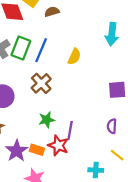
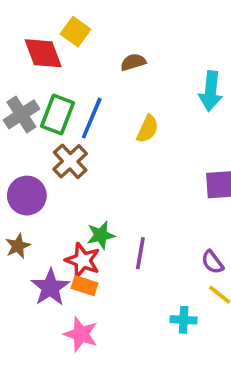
brown semicircle: (52, 12) -> (133, 62), moved
brown cross: (41, 83) -> (70, 161), moved
purple semicircle: (112, 126) -> (212, 262), moved, turned -40
red star: (58, 145) -> (83, 260), moved

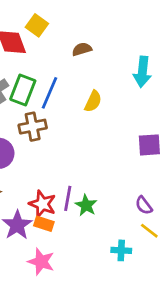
brown cross: (70, 161) -> (33, 127), turned 32
green star: (101, 235) -> (86, 205), moved, turned -30
purple line: (140, 253) -> (68, 198), moved

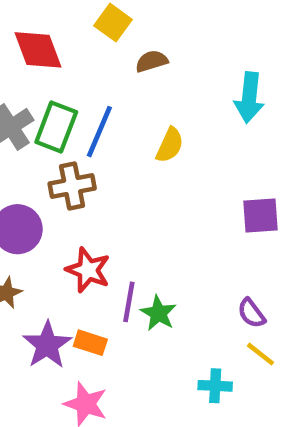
yellow square: (37, 25) -> (113, 23), moved
red star: (42, 204) -> (88, 270), moved

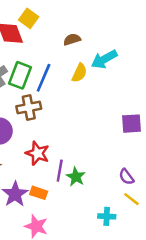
yellow square: (113, 23) -> (29, 18), moved
cyan arrow: (249, 97) -> (104, 59), moved, turned 55
yellow semicircle: (170, 145) -> (79, 73), moved

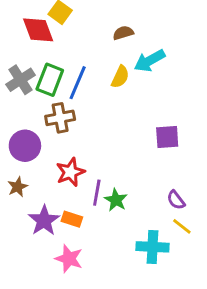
brown semicircle: (72, 39) -> (123, 33), moved
purple square: (131, 124) -> (167, 137), moved
red star: (37, 153) -> (70, 172), turned 30
cyan cross: (107, 216) -> (152, 247), size x1.5

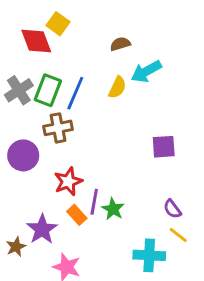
brown star: (18, 187) -> (16, 247), moved
orange rectangle: (72, 219) -> (77, 215), moved, turned 30

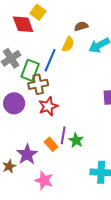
yellow semicircle: (117, 87) -> (68, 44), moved
green rectangle: (48, 90) -> (30, 70), moved
red star: (68, 182) -> (48, 106), moved

